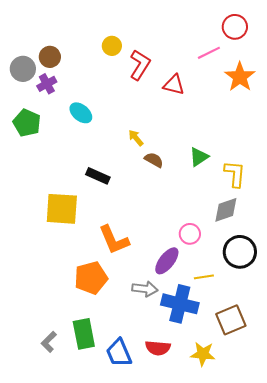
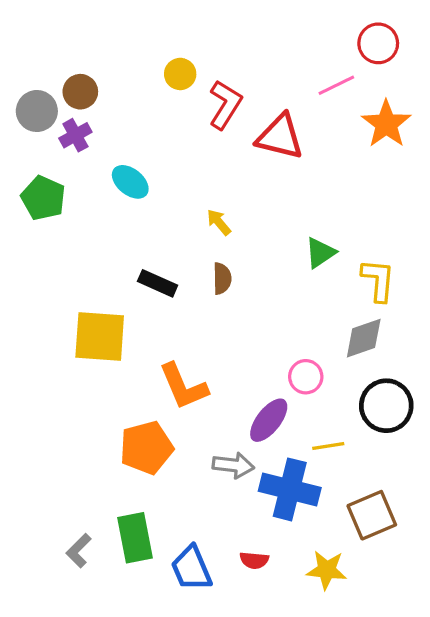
red triangle: (174, 85) -> (280, 137), size x1.4
brown semicircle: (154, 160) -> (222, 278), moved, turned 60
red semicircle: (158, 348) -> (254, 560), size x0.7

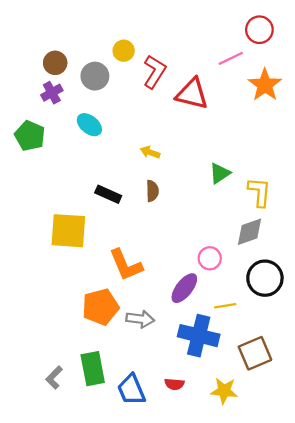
gray circle: (37, 111) -> (95, 76), moved
yellow arrow: (219, 222) -> (150, 152), turned -30
gray arrow: (233, 465) -> (140, 319), moved

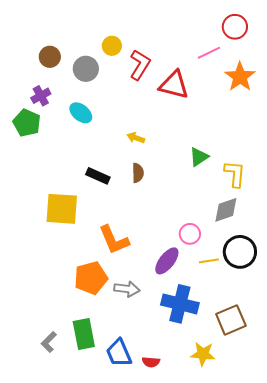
purple cross: (52, 93) -> (41, 96), moved
yellow line: (225, 306) -> (209, 261), moved
red semicircle: (174, 384) -> (151, 362), moved

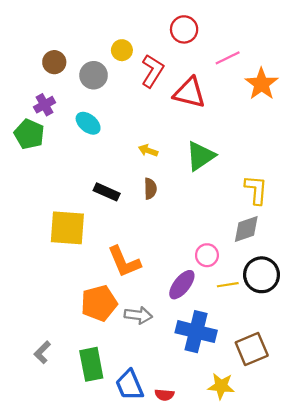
red circle: (235, 27) -> (184, 29), moved
green triangle: (199, 157) -> (200, 156), moved, size x1.4
gray L-shape: (49, 342) -> (42, 352), moved

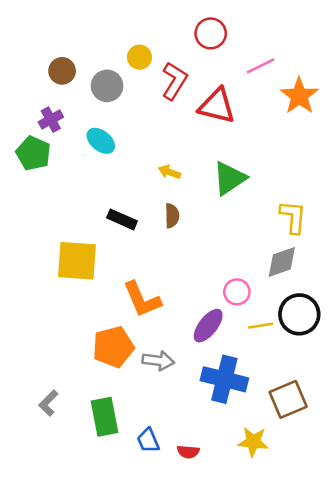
blue trapezoid: (130, 385) -> (148, 440), size x0.7

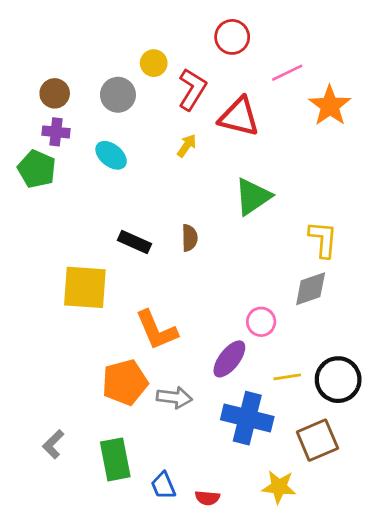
brown circle: (62, 71) -> (55, 93), moved
purple cross: (51, 120) -> (56, 132), turned 35
yellow arrow: (169, 172) -> (187, 146), moved, turned 105
black circle: (299, 314) -> (338, 380), moved
yellow line: (261, 326) -> (287, 377), moved

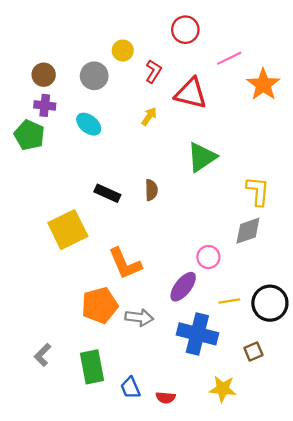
red L-shape: (192, 89) -> (153, 71), size x0.7
yellow square: (85, 287) -> (68, 230), turned -30
brown square: (317, 440) -> (253, 351), size x0.6

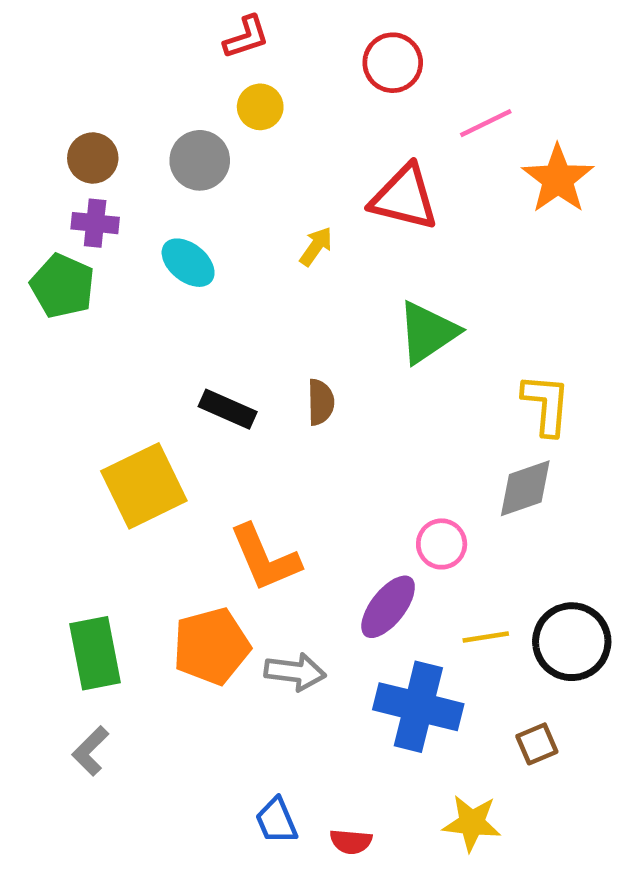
red L-shape: (153, 71) -> (246, 37), moved, turned 40
green rectangle: (92, 367) -> (95, 653), moved

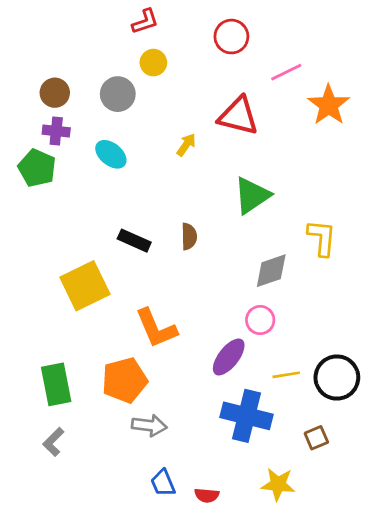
gray diamond: (525, 488) -> (271, 271), moved
gray arrow: (295, 672) -> (149, 425), moved

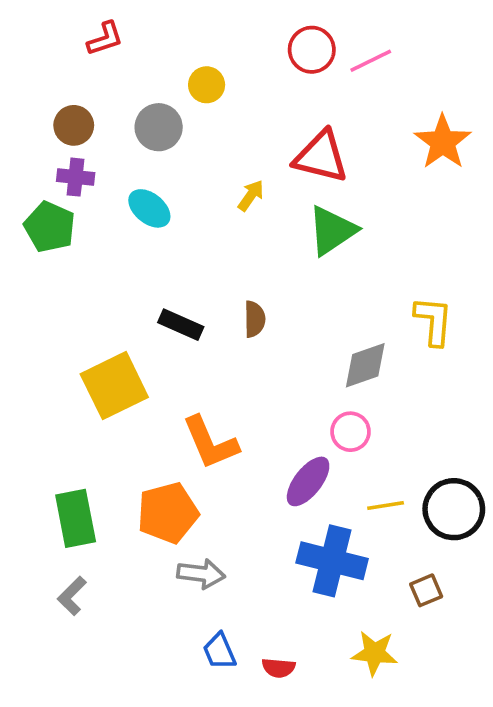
red L-shape: (145, 21) -> (105, 39), moved
pink line: (286, 72) -> (371, 61), moved
green triangle: (252, 195) -> (332, 231), moved

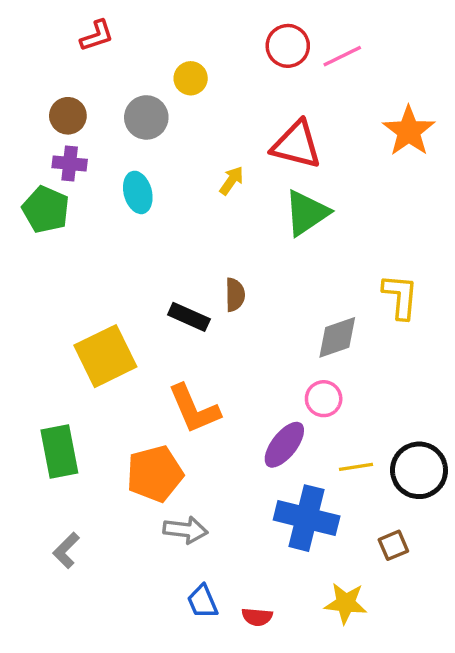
cyan ellipse: (149, 208) -> (138, 192), turned 36
black rectangle: (181, 325) -> (189, 317), moved
green rectangle: (76, 518) -> (59, 452), moved

